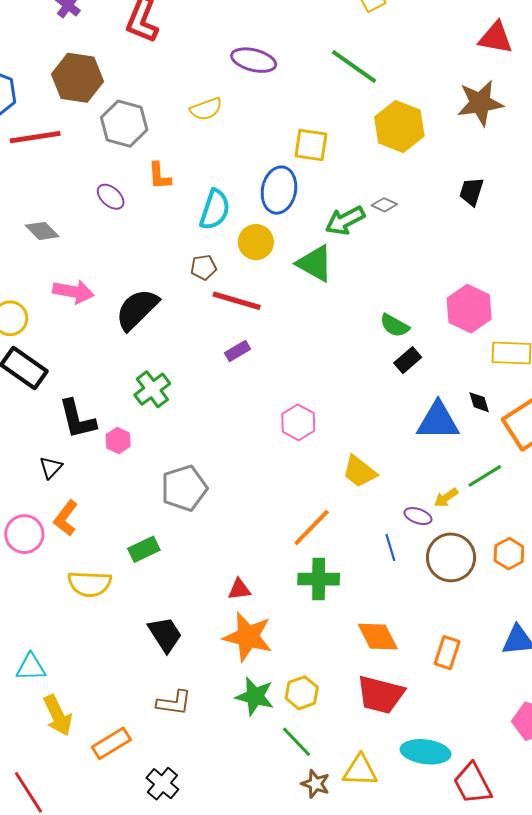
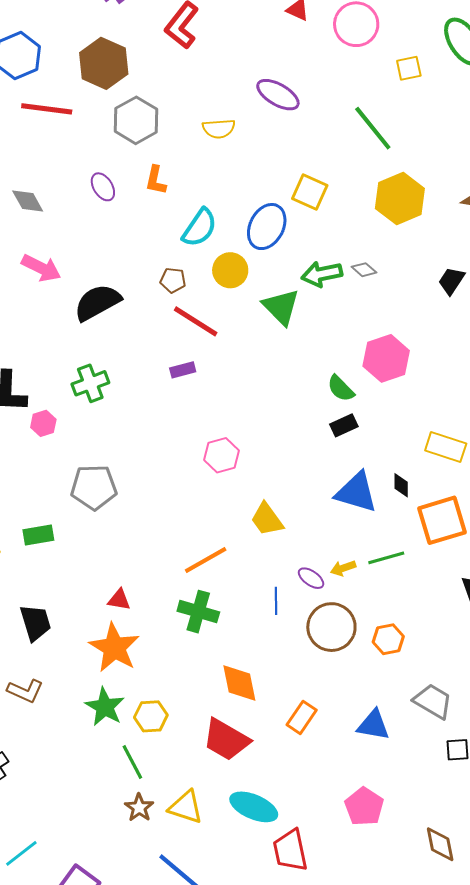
pink hexagon: (469, 309) -> (386, 358), moved

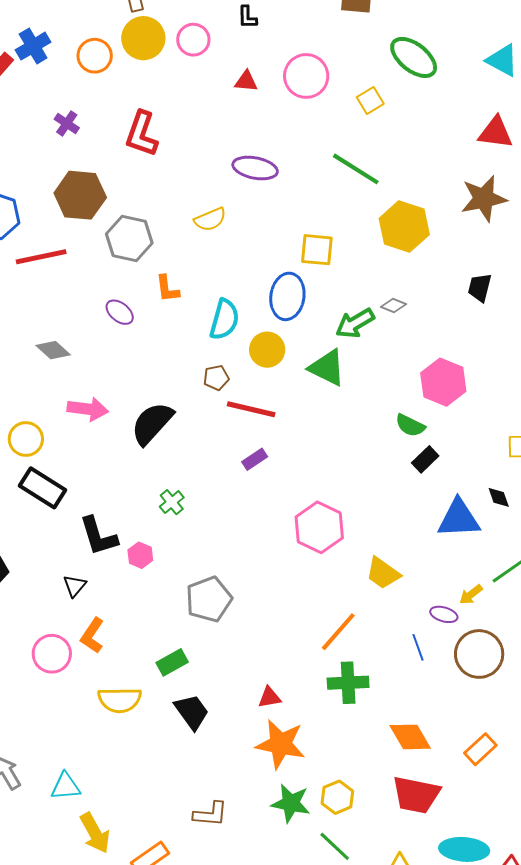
green cross: (90, 383) -> (172, 502), size x0.7
pink hexagon: (222, 455) -> (319, 527), size x1.4
black trapezoid: (35, 623) -> (192, 712), moved
orange rectangle: (302, 717) -> (480, 749), turned 32

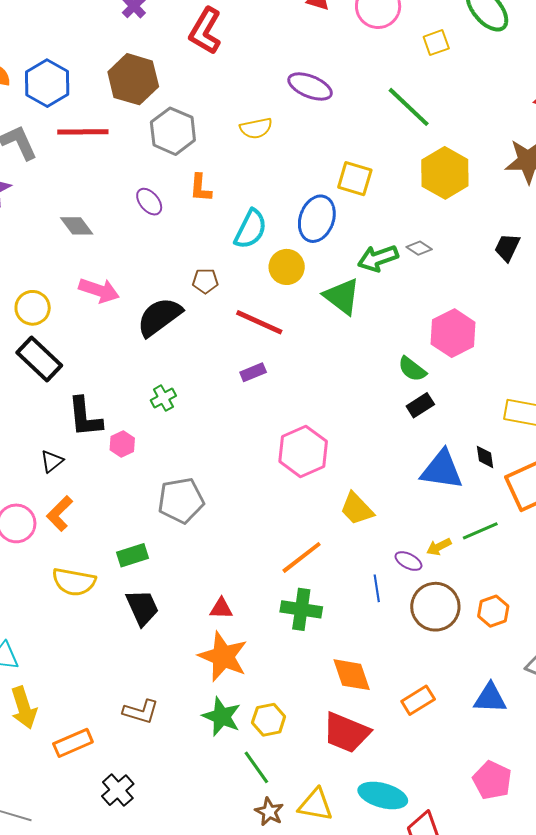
brown pentagon: (216, 378) -> (205, 281), moved

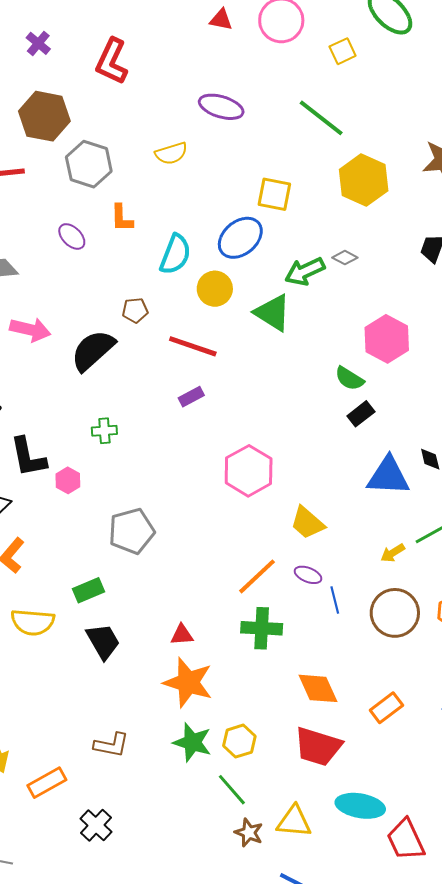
blue ellipse: (317, 219) -> (240, 238), turned 36
green cross: (163, 398) -> (104, 431), turned 30
purple ellipse: (408, 561) -> (308, 575), moved

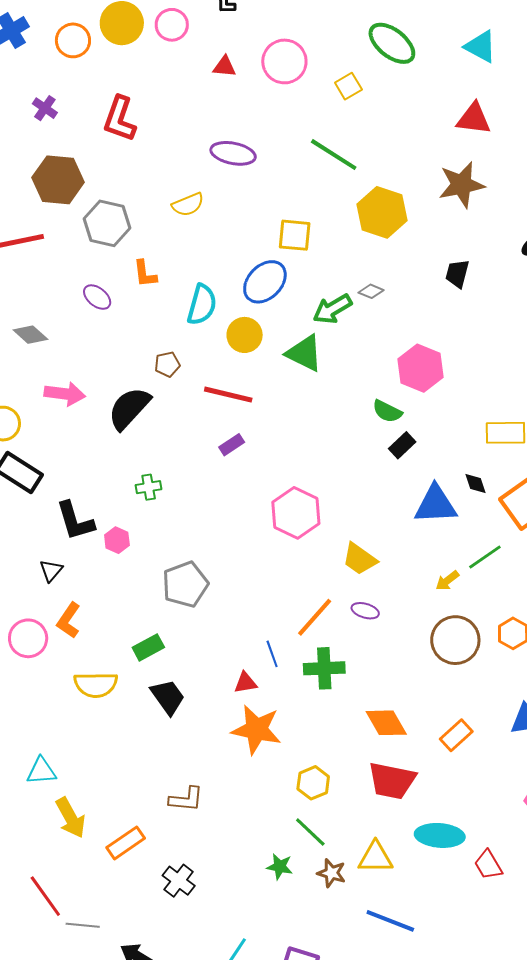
blue line: (335, 600) -> (272, 654), moved
green star: (192, 742) -> (280, 867), moved, size x0.7
red trapezoid: (406, 840) -> (488, 865), size x0.7

